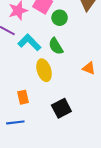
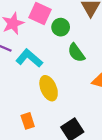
green semicircle: (56, 46) -> (76, 53), moved

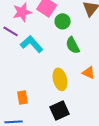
yellow ellipse: (49, 88) -> (60, 79), moved

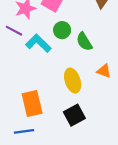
green circle: (63, 21) -> (62, 30), moved
orange rectangle: (22, 98) -> (32, 104), size x1.6

